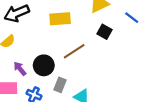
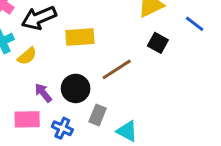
yellow rectangle: (60, 19) -> (80, 37), moved

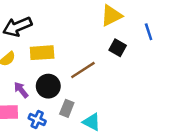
blue line: (195, 24) -> (149, 32), turned 35
yellow rectangle: (80, 37) -> (42, 53), moved

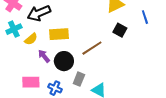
purple arrow: (21, 90) -> (44, 56), moved

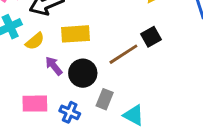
black square: (120, 30) -> (151, 37), moved, turned 32

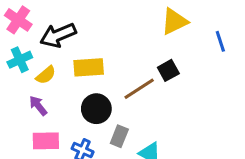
purple arrow: (54, 66) -> (38, 106), moved

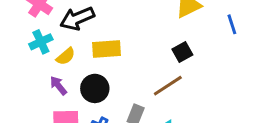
brown line: (139, 89) -> (168, 86), moved
black circle: (96, 109) -> (95, 88), moved

